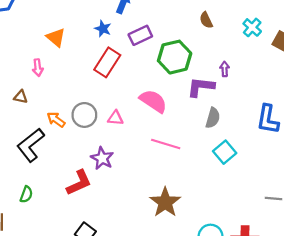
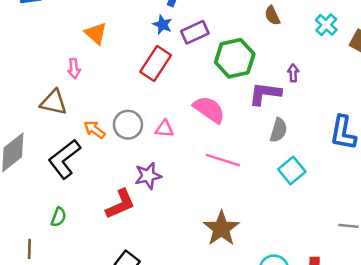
blue star: (103, 29) -> (162, 25), moved
brown triangle: (21, 97) -> (54, 102), size x1.6
purple star: (102, 158) -> (148, 176), turned 30

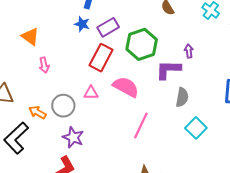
red rectangle: (156, 63) -> (101, 58), moved
pink arrow: (74, 68) -> (44, 65), moved
pink triangle: (164, 129) -> (91, 93), moved
pink line: (223, 160) -> (141, 125), turned -76
purple star: (148, 176) -> (73, 137), moved, turned -30

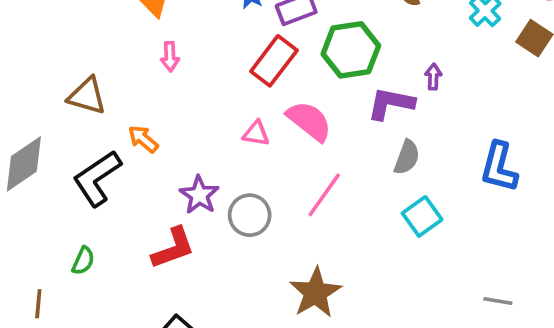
pink triangle: (91, 93) -> (256, 133), moved
gray circle: (63, 106) -> (250, 215), moved

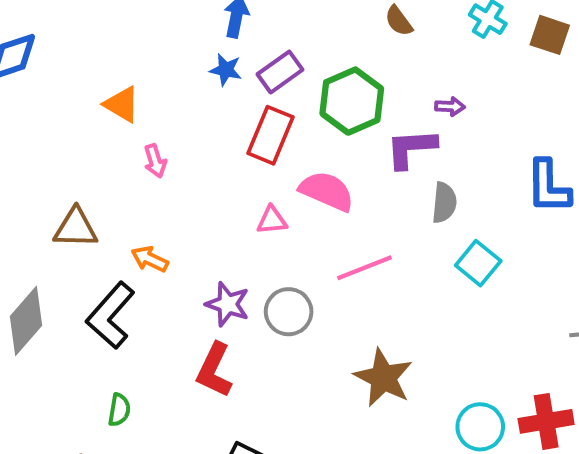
purple arrow: (433, 77) -> (450, 106), turned 105
pink line: (324, 195) -> (365, 268), turned 48
red L-shape: (173, 248) -> (214, 370), turned 150

